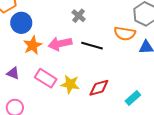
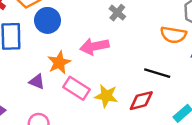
orange star: (33, 45) -> (59, 63), moved
black line: (92, 46) -> (157, 73), moved

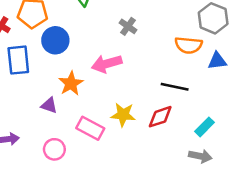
pink rectangle: (77, 88) -> (90, 128), moved

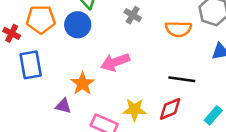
gray cross: (128, 26) -> (133, 15), moved
blue circle: (55, 40) -> (78, 25), moved
orange semicircle: (189, 45) -> (178, 29), moved

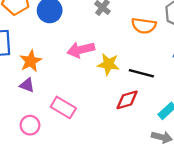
orange star: (83, 84) -> (31, 61), moved
yellow star: (135, 110) -> (108, 64), moved

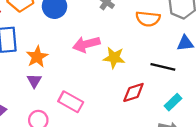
black line: (141, 73) -> (163, 67), moved
purple triangle: (27, 85) -> (34, 81), turned 42

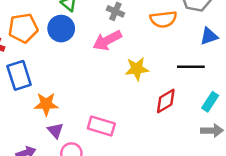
pink arrow: (86, 44) -> (107, 40), moved
orange star: (37, 57) -> (46, 104), moved, turned -30
purple triangle: (34, 81) -> (55, 131), moved

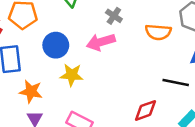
blue circle: (61, 29) -> (56, 45), moved
yellow star: (137, 69) -> (72, 75), moved

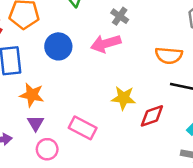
orange semicircle: (158, 32) -> (169, 55), moved
yellow star: (72, 75) -> (123, 98), moved

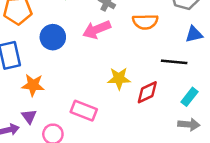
orange semicircle: (169, 55) -> (145, 22), moved
purple triangle: (36, 123) -> (29, 116), moved

